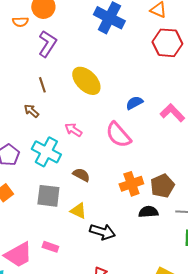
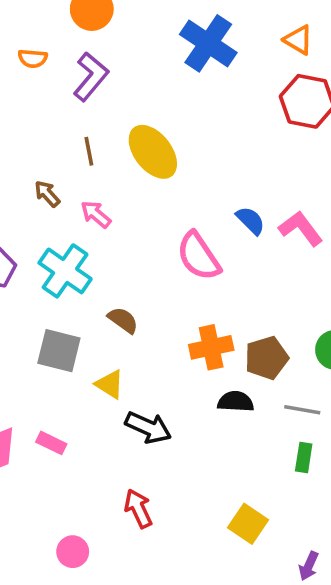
orange semicircle: (20, 22) -> (33, 58), moved
brown line: (42, 85) -> (89, 151), moved
blue semicircle: (134, 103) -> (250, 221), moved, turned 66
pink arrow: (73, 130) -> (96, 214), moved

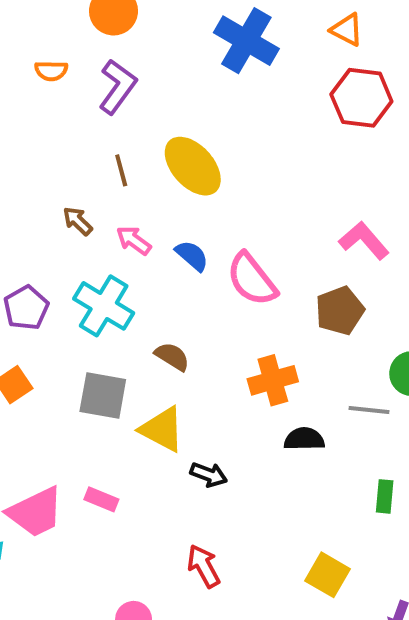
blue semicircle: (250, 221) -> (192, 256), moved
brown pentagon: (267, 358) -> (340, 311), moved
yellow triangle: (110, 384) -> (162, 429), size x1.4
gray line: (302, 410) -> (369, 410), moved
black arrow: (148, 427) -> (209, 475), size x0.7

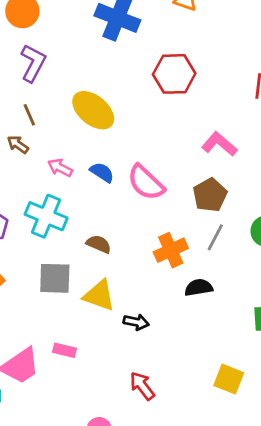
red hexagon: (361, 98) -> (174, 74), moved
brown line: (121, 170) -> (29, 115), moved
brown arrow: (78, 221) -> (18, 145), moved
gray line: (369, 410) -> (215, 237), moved, turned -60

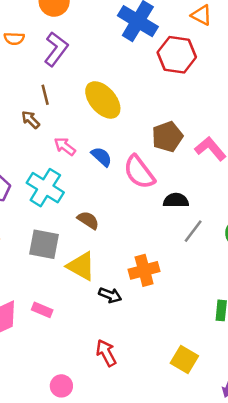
red hexagon: (174, 74) -> (177, 55), moved
brown pentagon: (210, 195) -> (167, 137), moved
orange cross: (171, 250) -> (144, 270), moved
black semicircle: (199, 288) -> (176, 200), moved

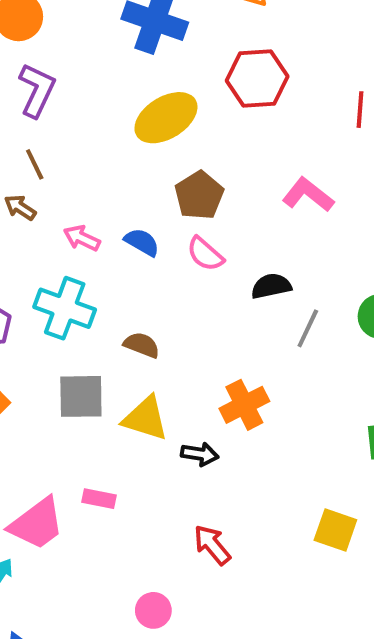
red hexagon: (177, 55) -> (257, 78), moved
yellow ellipse: (103, 100) -> (166, 118), moved, turned -69
brown pentagon: (167, 137) -> (199, 195), moved
pink semicircle: (139, 172) -> (205, 254), size x0.7

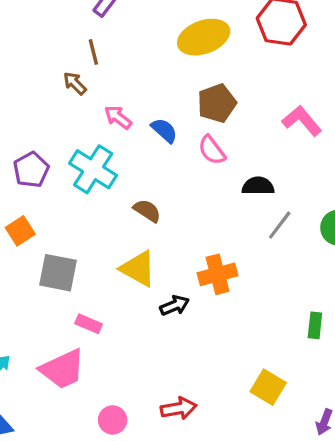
gray square: (81, 396) -> (58, 273), moved
black arrow: (200, 454) -> (175, 305), turned -44
pink trapezoid: (37, 524) -> (62, 369), moved
red arrow: (212, 545) -> (179, 408), moved, turned 108

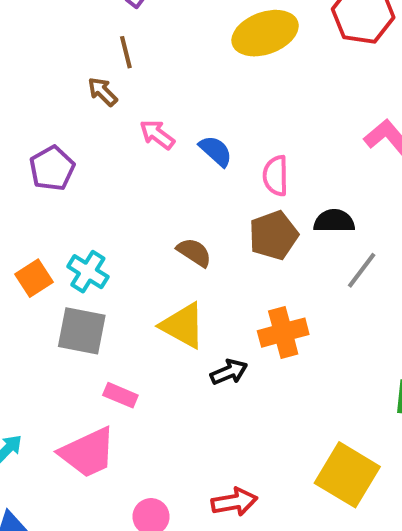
brown pentagon: (217, 103) -> (274, 235), moved
pink semicircle: (212, 150) -> (276, 176), turned 36
cyan cross: (93, 169) -> (88, 272), moved, size x0.7
purple pentagon: (31, 170) -> (52, 168), moved
yellow square: (268, 387) -> (347, 475), size x1.4

